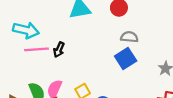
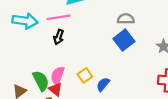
pink line: (37, 49) -> (58, 17), moved

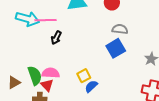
pink line: (58, 17) -> (46, 20), moved
yellow square: (85, 75) -> (84, 76), moved
pink semicircle: (58, 76) -> (51, 73), turned 66

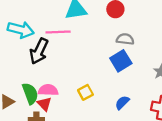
pink line: (46, 20) -> (58, 32), moved
black arrow: (56, 38) -> (39, 51), moved, size x1.6
blue semicircle: (91, 86) -> (122, 103), moved

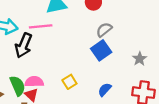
gray semicircle: (125, 39) -> (104, 30), turned -42

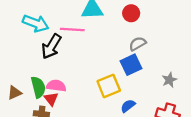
yellow square: (69, 82) -> (109, 86), moved, size x1.5

